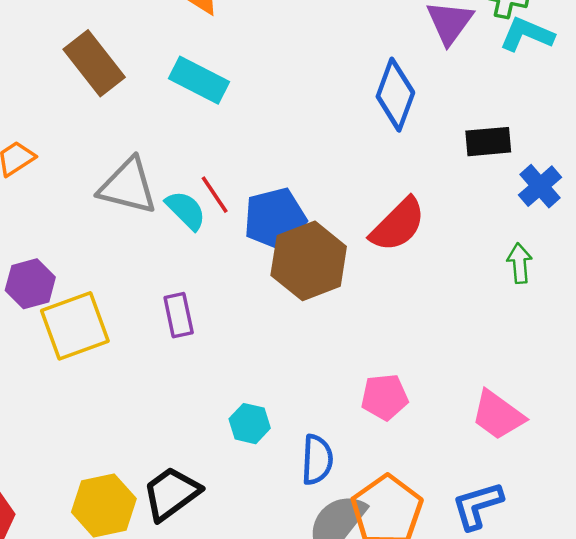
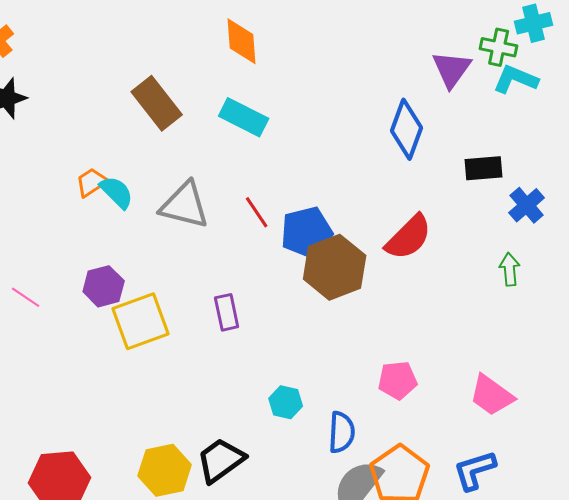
cyan semicircle: (186, 210) -> (117, 192), moved

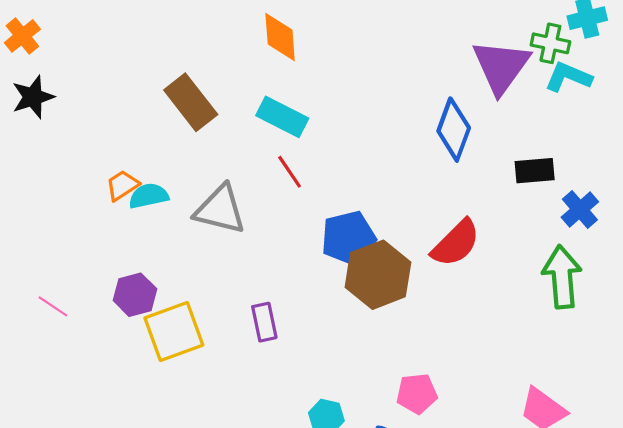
purple triangle: (452, 69) -> (501, 66), size x1.4
cyan semicircle: (117, 192) -> (149, 196), turned -57
red line: (257, 212) -> (290, 172), moved
green arrow: (510, 269) -> (562, 277), size x1.8
pink pentagon: (398, 380) -> (417, 394), moved

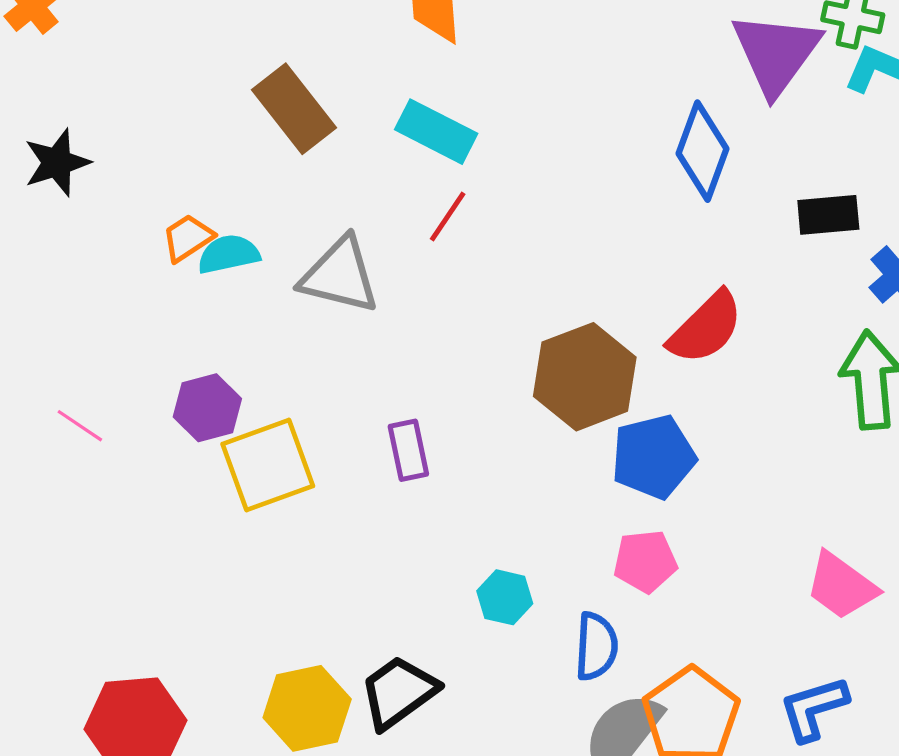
black star: (33, 97) -> (57, 163), moved
red line: (290, 172) -> (448, 217), turned 68
blue pentagon: (348, 238) -> (653, 457), moved

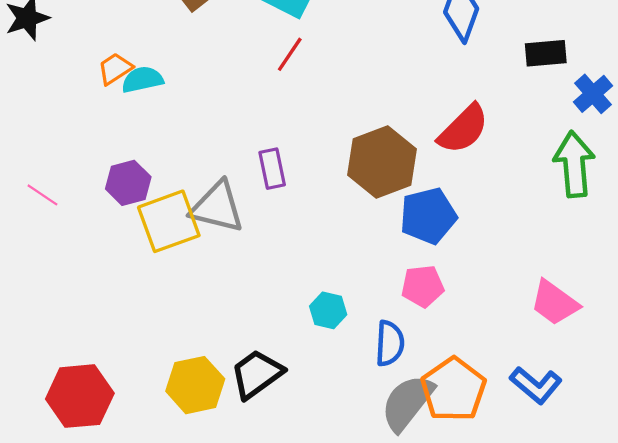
gray triangle: (340, 275) -> (217, 207), moved
purple rectangle: (408, 450) -> (272, 169), moved
blue L-shape: (814, 708) -> (536, 385), turned -123

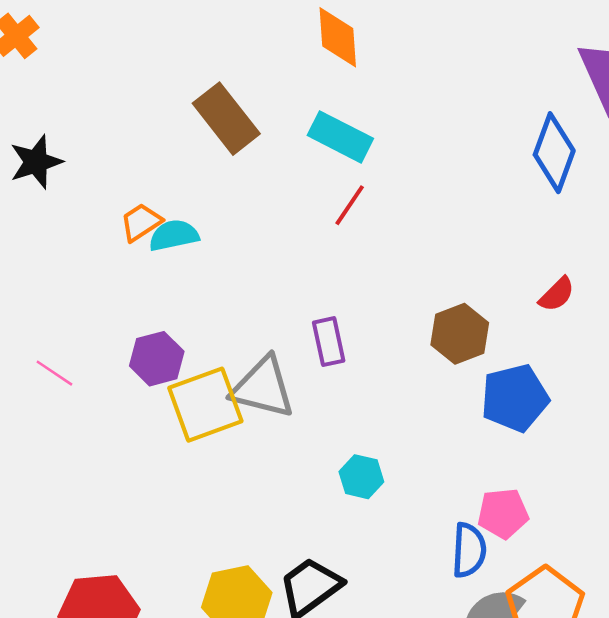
red semicircle: (463, 129) -> (557, 294), size x0.6
brown hexagon: (382, 162) -> (460, 334), size x0.7
pink pentagon: (423, 286) -> (503, 513), moved
cyan hexagon: (328, 310) -> (361, 477), moved

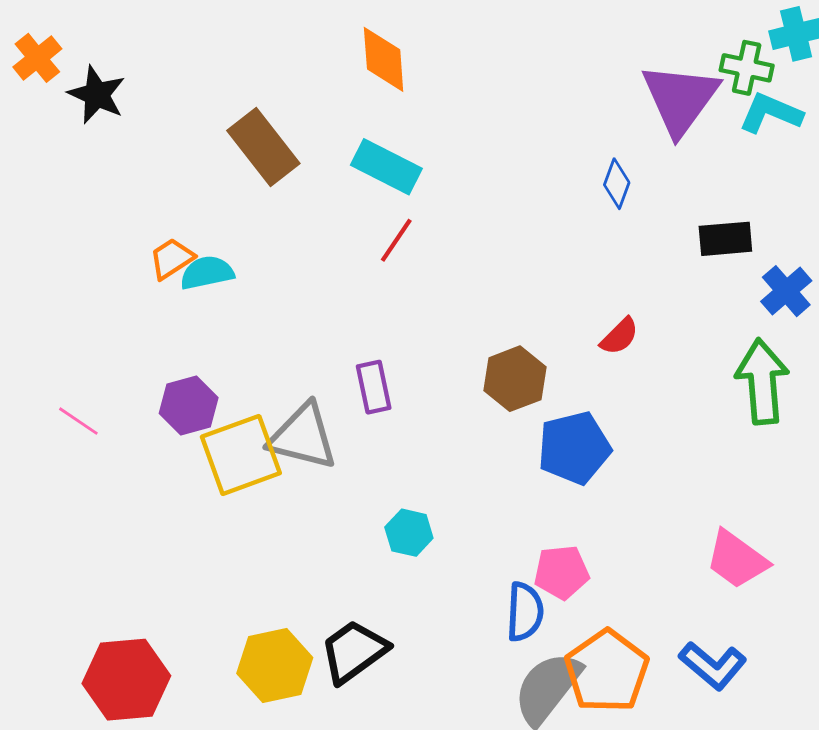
blue diamond: (554, 153) -> (617, 184), size x0.6
black star: (36, 162) -> (97, 95), moved, turned -30

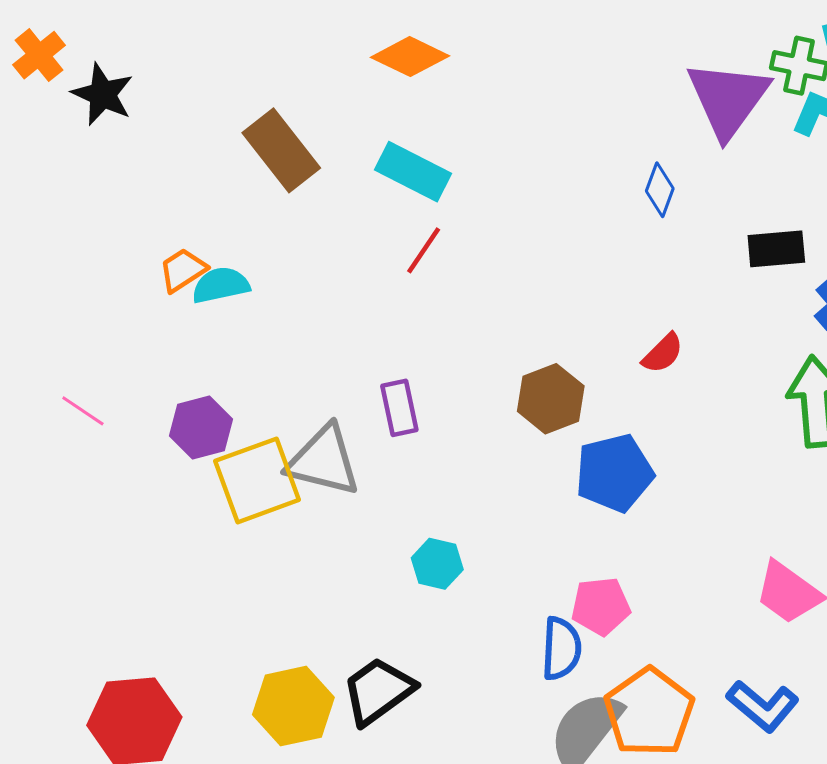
orange diamond: (384, 59) -> (410, 57), turned -60
pink line: (78, 421) -> (83, 411), moved

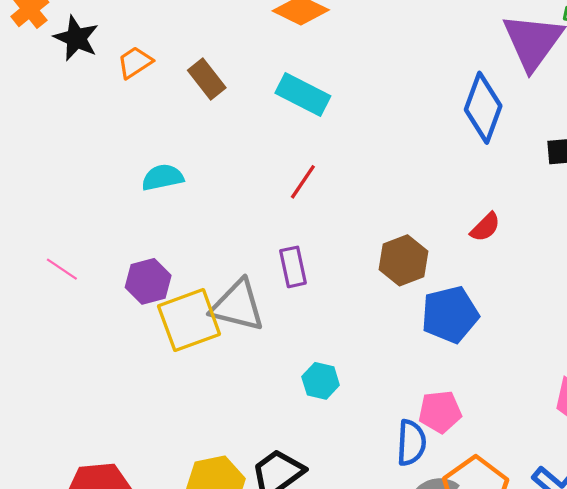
brown rectangle: (281, 150) -> (207, 79), size x0.7
blue diamond: (660, 190) -> (483, 108), size x1.8
red line: (424, 250) -> (303, 182), moved
orange trapezoid: (183, 270) -> (135, 62), moved

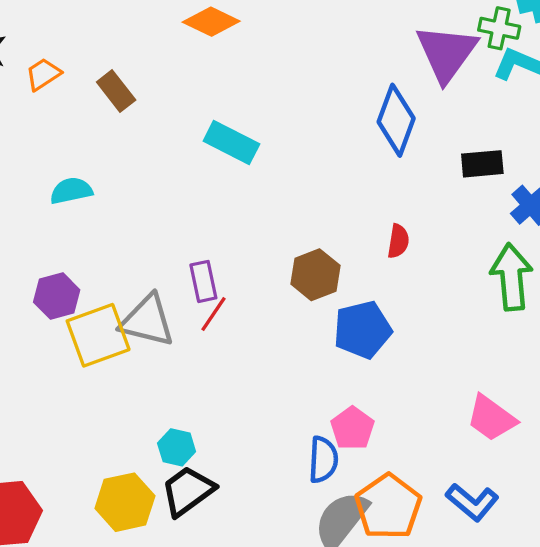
cyan rectangle: (303, 94) -> (231, 143), moved
red line: (303, 182) -> (213, 314), moved
red semicircle: (485, 227) -> (398, 241), turned -36
cyan hexagon: (321, 381) -> (177, 447), moved
pink pentagon: (440, 412) -> (352, 428), turned -30

